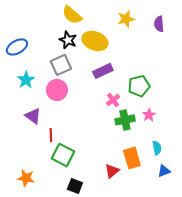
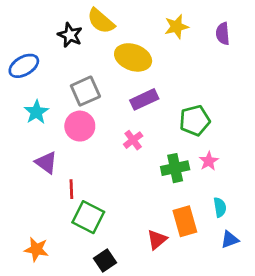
black star: (68, 40) -> (70, 35), moved
pink cross: (113, 100) -> (133, 140), moved
black square: (75, 186) -> (105, 261), turned 35

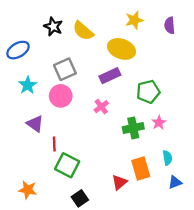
yellow semicircle: (101, 21) -> (83, 31), moved
yellow ellipse: (133, 57) -> (122, 49), moved

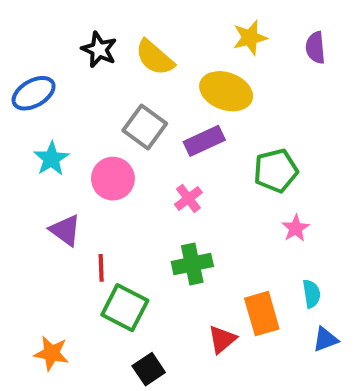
gray square: (65, 69) -> (145, 127), moved, turned -30
green cross: (133, 128) -> (192, 264), moved

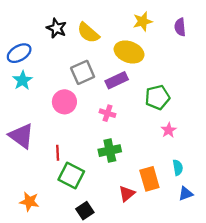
gray square: (145, 127) -> (83, 72), turned 30
cyan star: (51, 159) -> (23, 80), moved
pink cross: (188, 198) -> (107, 113), turned -35
purple triangle: (65, 230) -> (21, 136), moved, size x1.4

